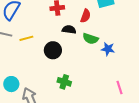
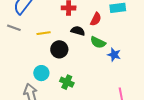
yellow line: (26, 38) -> (44, 33), moved
cyan circle: (11, 84) -> (41, 73), moved

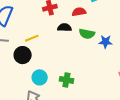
red semicircle: (96, 19) -> (79, 12), turned -112
black circle: (59, 49) -> (23, 55), moved

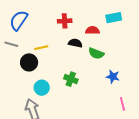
blue star: (105, 42) -> (113, 77), moved
green cross: (66, 80) -> (71, 79), moved

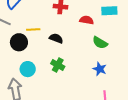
black semicircle: (75, 43) -> (56, 38), moved
green semicircle: (96, 53) -> (100, 43), moved

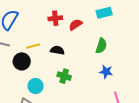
red semicircle: (87, 20) -> (76, 25), moved, turned -32
green semicircle: (100, 43) -> (101, 46), turned -91

